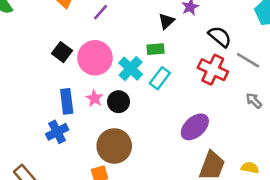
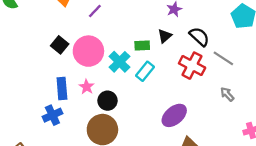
black triangle: (166, 21) -> (165, 36), moved
black circle: (118, 102) -> (108, 101), moved

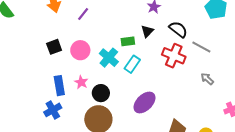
black square: (60, 45) -> (54, 47), turned 35
pink circle: (88, 51) -> (80, 50), size x0.7
purple ellipse: (174, 115) -> (145, 103), moved

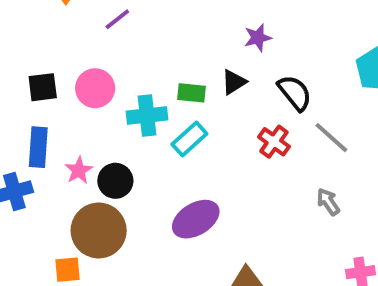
black square: (54, 47) -> (43, 87), moved
red cross: (174, 56) -> (274, 142), size x0.7
cyan cross: (109, 58) -> (147, 115), turned 30
pink star: (81, 82) -> (79, 170), moved

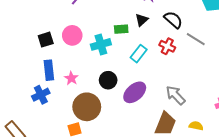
cyan rectangle: (189, 139) -> (139, 54), moved
black circle: (115, 181) -> (108, 80), moved
gray arrow: (328, 202) -> (176, 95), moved, size x1.5

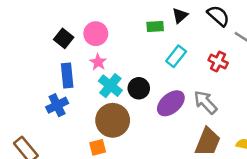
black square: (46, 40) -> (64, 38), turned -35
cyan cross: (101, 44) -> (110, 86), moved, turned -36
red cross: (167, 46) -> (218, 61), moved
pink star: (71, 78) -> (98, 62), moved
gray arrow: (176, 95) -> (205, 102), moved

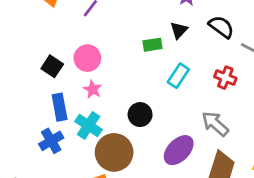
cyan cross: (110, 86) -> (89, 125), moved
purple ellipse: (171, 103) -> (179, 150), moved

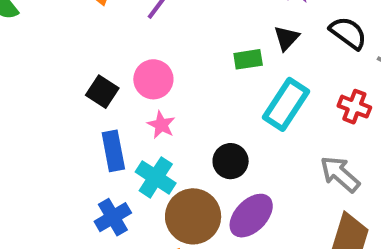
cyan rectangle: (178, 76) -> (286, 104), size x1.4
blue cross: (51, 141) -> (113, 217), moved
purple ellipse: (179, 150) -> (251, 216), moved

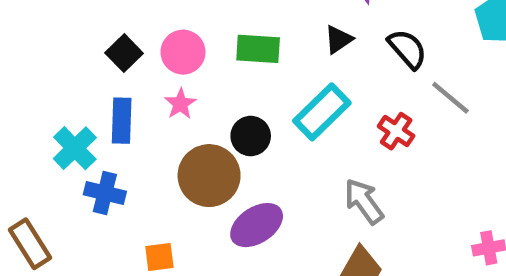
green rectangle: (248, 59) -> (258, 49), moved, size x1.4
black circle: (231, 161) -> (251, 136), moved
cyan cross: (156, 177) -> (75, 148), moved
brown circle: (193, 216) -> (209, 176), moved
blue cross: (113, 217) -> (105, 193), turned 32

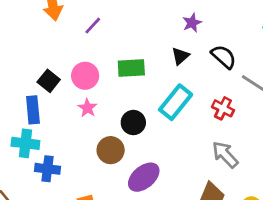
blue rectangle: (122, 121) -> (33, 110), moved
cyan cross: (75, 148) -> (25, 143), turned -32
brown circle: (209, 176) -> (111, 150), size x0.7
gray arrow: (364, 201) -> (225, 155), moved

